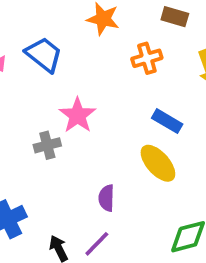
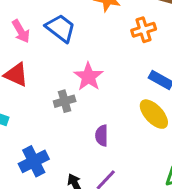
purple semicircle: (106, 198) -> (102, 136), moved

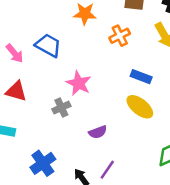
purple semicircle: (102, 136) -> (98, 132), turned -102

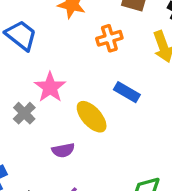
yellow ellipse: (140, 107) -> (92, 117), moved
gray cross: (61, 108) -> (24, 113), turned -30

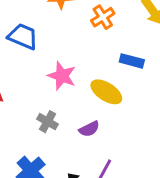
gray cross: (24, 113) -> (48, 122), moved

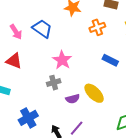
yellow ellipse: (106, 92) -> (94, 93), moved
gray cross: (48, 122) -> (54, 83), moved, turned 32

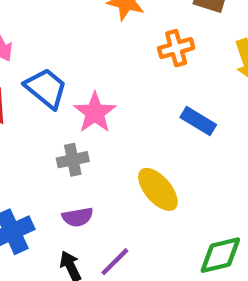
blue trapezoid: (42, 29) -> (46, 88), moved
purple semicircle: (73, 99) -> (78, 217), moved

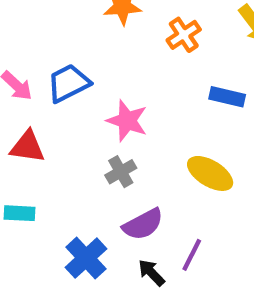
blue trapezoid: (46, 88) -> (68, 83), moved, turned -48
purple semicircle: (78, 217) -> (143, 224), size x1.4

